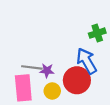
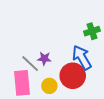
gray line: (32, 67) -> (30, 64), turned 36
purple star: (47, 71) -> (44, 59), moved

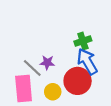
green cross: (92, 31) -> (83, 41), moved

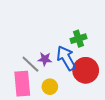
blue arrow: (87, 62) -> (66, 58), moved
red circle: (78, 81) -> (86, 70), moved

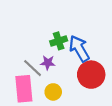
green cross: (78, 39) -> (59, 41), moved
blue arrow: (66, 58) -> (79, 49), moved

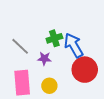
gray line: (33, 68) -> (20, 46), moved

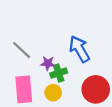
green cross: (54, 38) -> (59, 73), moved
red circle: (85, 70) -> (96, 89), moved

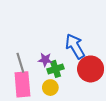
gray line: (22, 50) -> (20, 63), moved, turned 30
red circle: (96, 89) -> (91, 69), moved

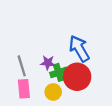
red circle: (91, 69) -> (77, 77), moved
pink rectangle: (22, 84) -> (24, 89), size x0.7

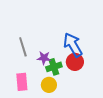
gray line: (22, 66) -> (23, 47), moved
red circle: (77, 77) -> (75, 62), moved, size x0.7

